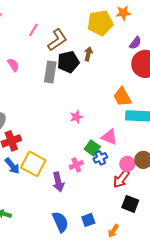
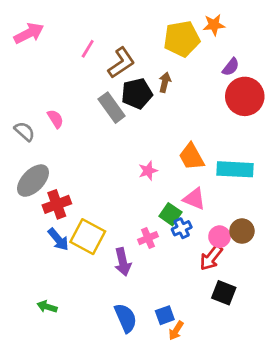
pink semicircle: (13, 65) -> (55, 119), moved
gray rectangle: (50, 72) -> (112, 108), turned -45
orange trapezoid: (122, 97) -> (191, 157), moved
orange arrow: (113, 231) -> (176, 331), moved

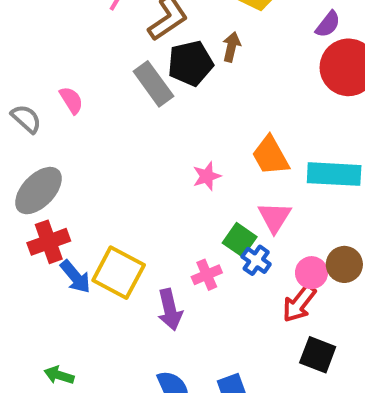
pink triangle: (194, 199) -> (275, 217), turned 40
red cross: (57, 204) -> (49, 242), moved
blue cross: (182, 228) -> (256, 260), turned -30

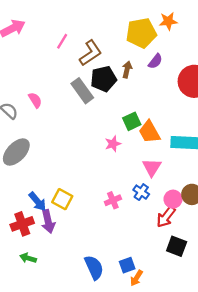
purple semicircle: (328, 24) -> (155, 61), moved
green square: (240, 240) -> (132, 121), moved, turned 30
red cross: (49, 242) -> (22, 224), moved
yellow square: (119, 273) -> (62, 199), size x0.7
purple arrow: (170, 310) -> (48, 222), moved

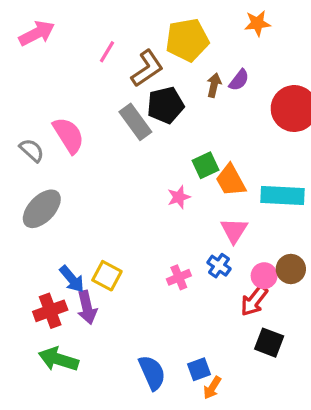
yellow pentagon: (141, 33) -> (187, 40), moved
brown arrow: (127, 70) -> (214, 85), moved
pink semicircle: (35, 100) -> (69, 135), size x1.6
green arrow: (28, 258) -> (59, 359), size x1.6

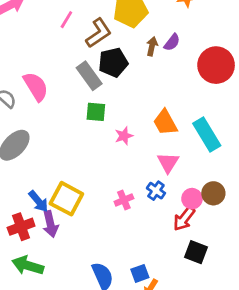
green square: (206, 165) -> (96, 112), moved, turned 30
cyan rectangle: (282, 195) -> (207, 135), turned 56
yellow square: (107, 276) -> (66, 199), size x1.4

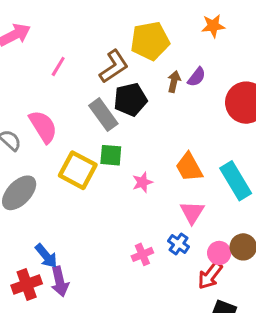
pink line: (66, 20) -> (58, 66), moved
yellow square: (66, 199) -> (78, 170), moved

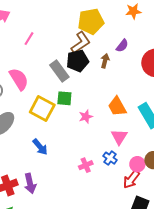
brown L-shape: (114, 66) -> (81, 43), moved
brown arrow: (174, 81) -> (105, 61), moved
blue arrow: (46, 256) -> (40, 147), moved

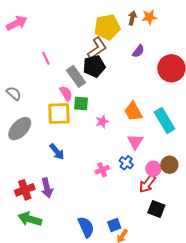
pink line: (29, 39) -> (46, 58), moved, turned -56
brown arrow: (105, 61) -> (132, 18), moved
pink semicircle: (19, 79) -> (66, 93), moved, size x0.7
yellow square: (42, 108) -> (59, 113), turned -30

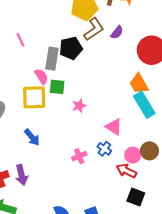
brown L-shape: (97, 48) -> (94, 29), moved
gray rectangle: (76, 76) -> (52, 59), turned 45
orange trapezoid: (133, 111) -> (139, 84), moved
pink triangle: (135, 142) -> (114, 127), turned -30
red arrow: (147, 184) -> (126, 171), turned 78

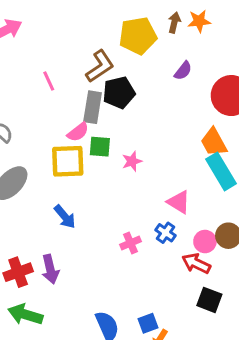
brown L-shape: (94, 29) -> (100, 66), moved
pink semicircle: (41, 76) -> (78, 132), turned 84
pink star: (79, 106) -> (132, 161), moved

